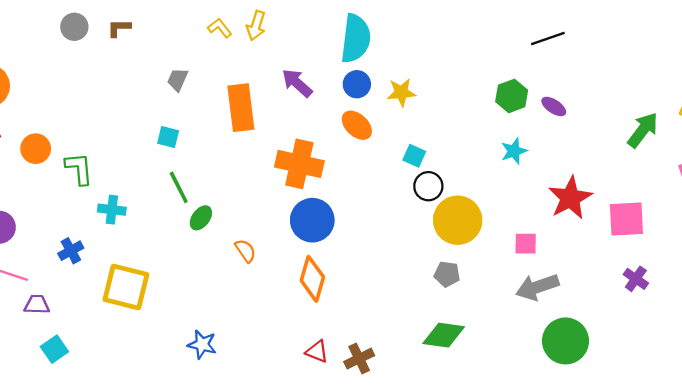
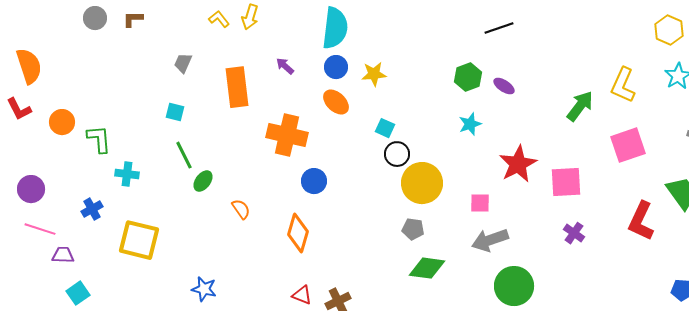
purple arrow: (297, 83) -> (285, 66), size x0.7
blue circle: (312, 220) -> (314, 181), moved, size x0.7
green diamond: (444, 335) -> (427, 268), moved

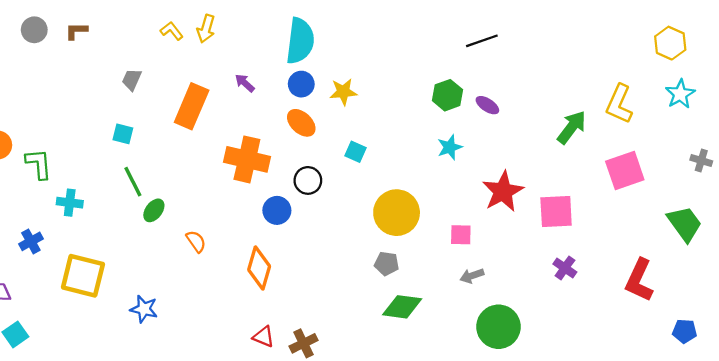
orange rectangle: (237, 87) -> (192, 106), turned 30
black circle: (397, 154) -> (308, 180), moved
red L-shape: (641, 221) -> (639, 280), moved
gray arrow: (490, 240) -> (472, 276), size x0.6
blue star: (204, 289) -> (144, 309), moved

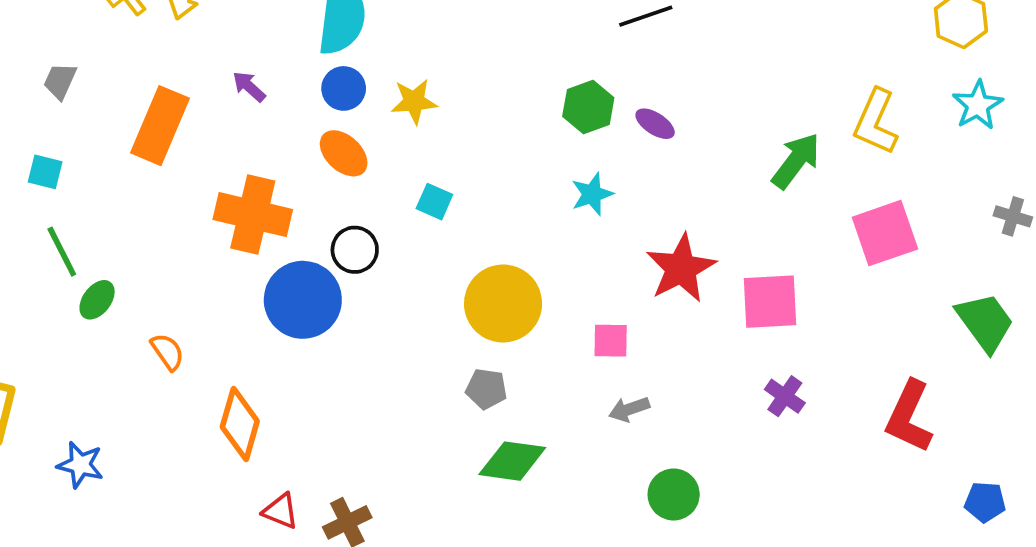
blue circle: (277, 210) -> (303, 300), size x1.6
orange diamond: (259, 268) -> (240, 424), moved
green circle: (498, 327) -> (674, 494), size x0.7

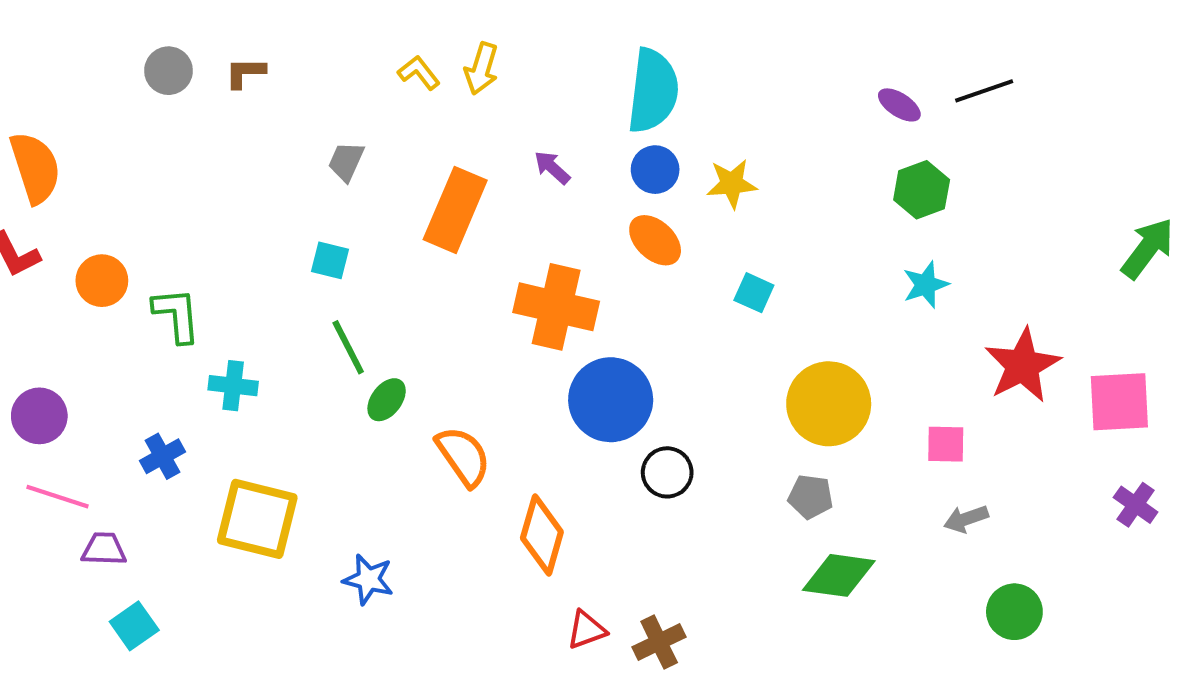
purple ellipse: (655, 124) -> (899, 105), moved
black circle: (355, 250) -> (667, 472), moved
orange semicircle: (167, 352) -> (463, 456), size x1.5
red triangle: (281, 511) -> (586, 630), turned -42

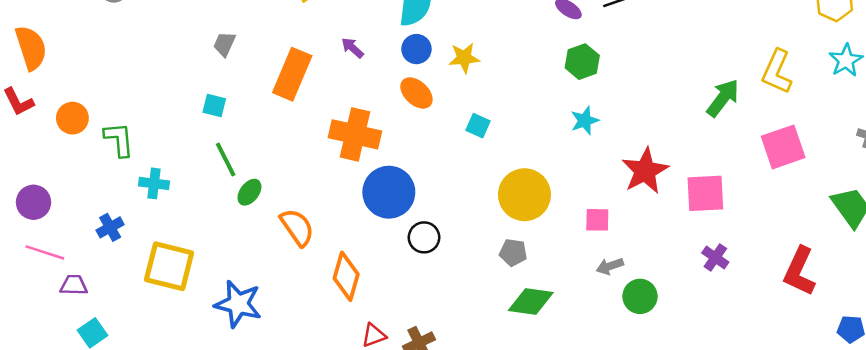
blue star: (368, 579) -> (238, 304), size x1.5
green circle: (1014, 612) -> (640, 296), moved

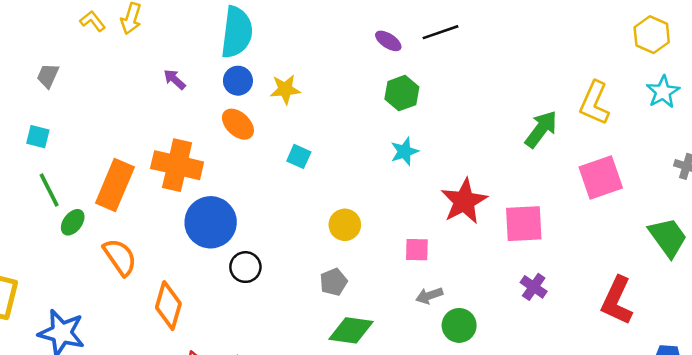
orange rectangle: (292, 74) -> (115, 185), moved
yellow circle: (524, 195) -> (345, 225), size x0.6
gray pentagon: (513, 252) -> (334, 282), turned -30

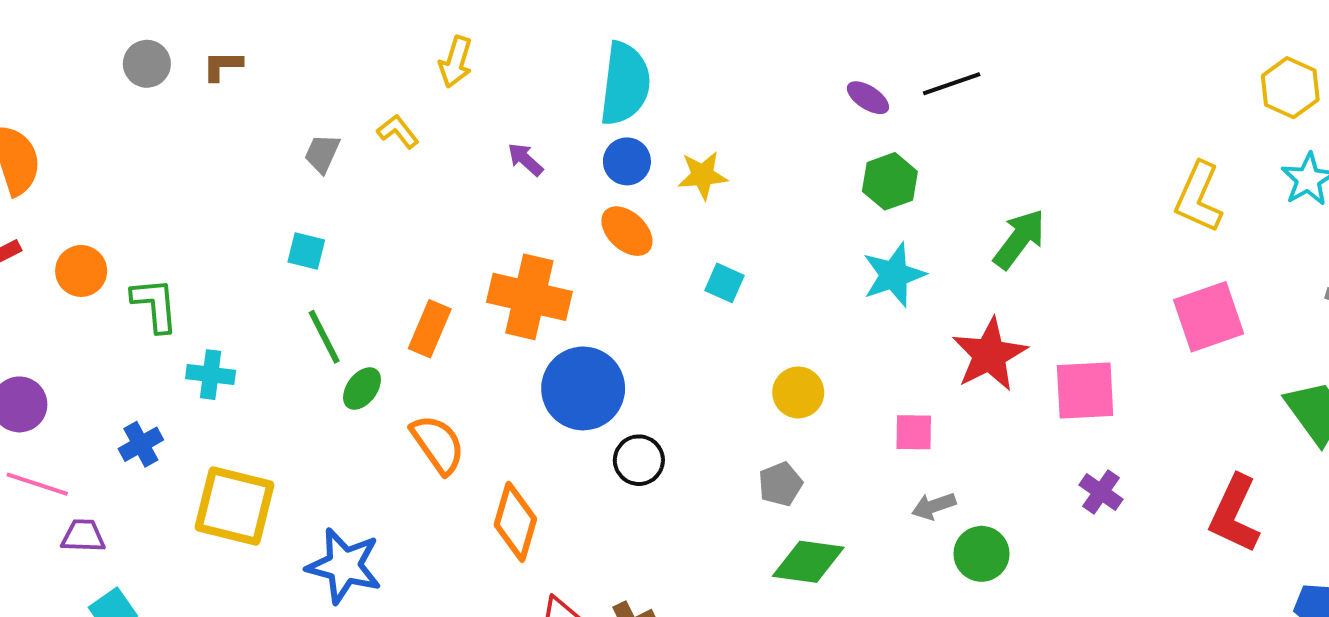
yellow L-shape: (93, 21) -> (398, 132), moved
green arrow: (541, 129) -> (1019, 239), moved
cyan star: (404, 151) -> (894, 275), size x1.4
orange rectangle: (115, 185) -> (430, 329), size x0.7

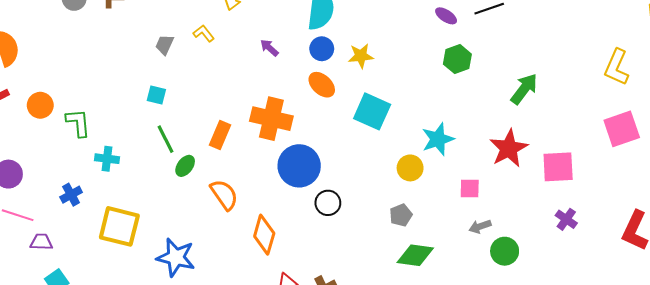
cyan star: (894, 275) -> (438, 139), moved
cyan square: (725, 283) -> (372, 111), size x1.8

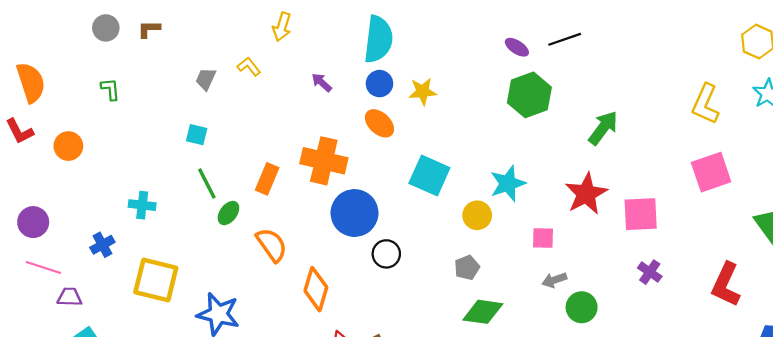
green hexagon: (457, 59) -> (529, 95), size x1.4
cyan square: (372, 111) -> (429, 176), moved
green L-shape: (78, 123) -> (110, 89), moved, size x0.7

